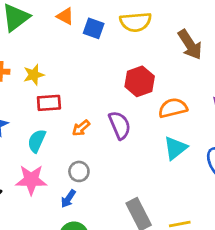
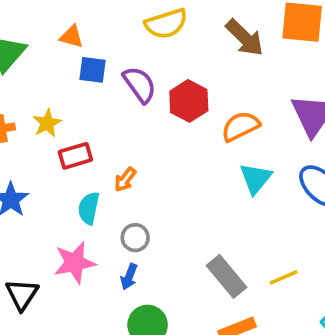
blue square: (94, 28) -> (93, 70), moved
purple semicircle: (120, 125) -> (140, 85), moved
cyan semicircle: (37, 141) -> (89, 208), moved

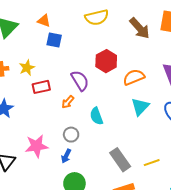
purple semicircle: (140, 85) -> (80, 81), moved
cyan semicircle: (89, 208) -> (96, 116), moved, turned -36

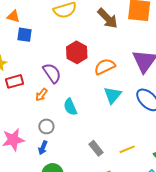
gray rectangle: (120, 160) -> (96, 148), size x0.7

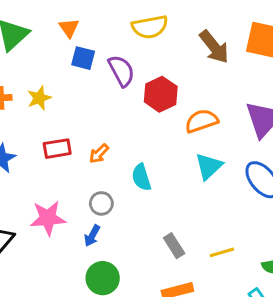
orange triangle: (13, 16) -> (69, 28), turned 32
purple semicircle: (52, 73) -> (121, 71), moved
red rectangle: (14, 81) -> (57, 149), moved

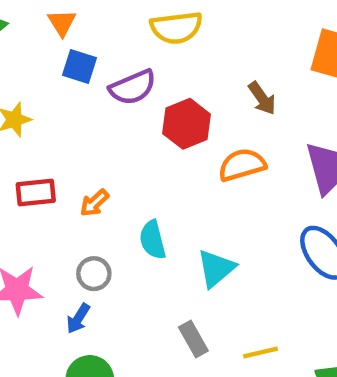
brown arrow: (214, 47) -> (262, 98), moved, size x0.7
purple semicircle: (121, 71) -> (133, 87), turned 92
cyan triangle: (209, 166) -> (216, 268), moved

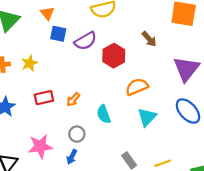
orange semicircle: (242, 165) -> (137, 87), moved
cyan triangle: (216, 268) -> (147, 117), moved

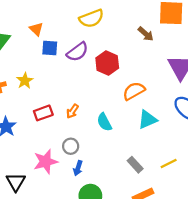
brown arrow: (149, 39) -> (146, 34), moved
cyan triangle: (147, 117) -> (147, 120), turned 30
gray circle: (77, 134) -> (71, 146), moved

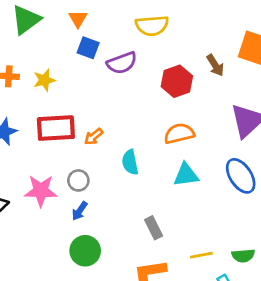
red hexagon: (107, 63) -> (177, 81), moved
red rectangle: (43, 113) -> (56, 128), size x1.5
yellow line: (169, 163) -> (201, 255), moved

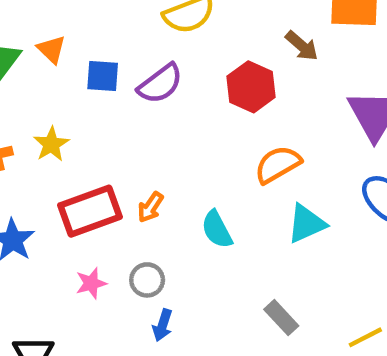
orange triangle: (78, 19) -> (51, 49), moved
pink star: (41, 191) -> (91, 283), moved, size x0.6

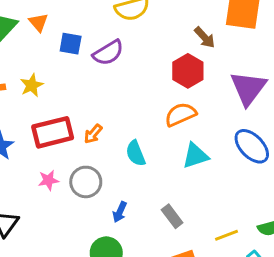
red hexagon: (251, 87) -> (188, 71), moved
gray circle: (147, 280) -> (86, 182), size x1.4
blue arrow: (163, 325) -> (120, 212), moved

